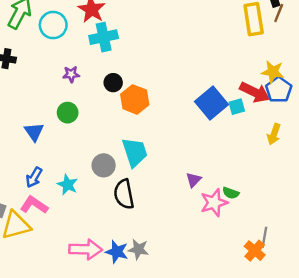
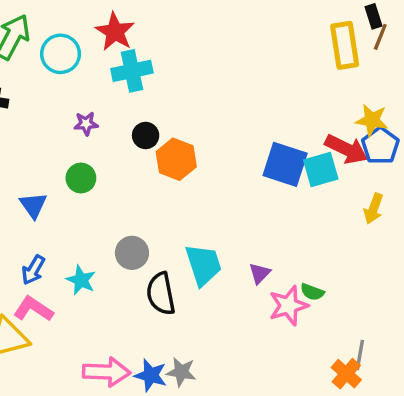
blue square: (212, 103) -> (285, 164), turned -32
cyan square: (237, 107) -> (321, 170), size x1.5
cyan trapezoid: (135, 152) -> (203, 265), moved

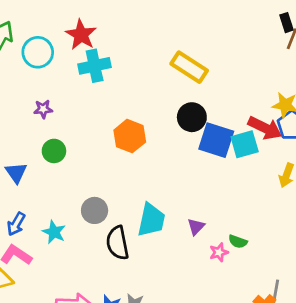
yellow rectangle: (345, 45) -> (189, 67), moved, turned -48
purple star: (86, 124) -> (43, 109), moved
black circle: (146, 135) -> (192, 117), moved, size x1.4
cyan trapezoid: (203, 265) -> (151, 220), turned 30
pink star: (288, 306) -> (219, 252), size x0.6

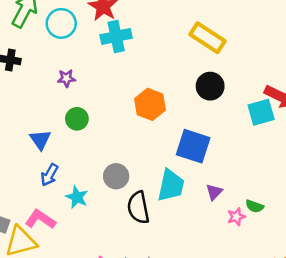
blue square: (216, 140) -> (193, 146), moved
blue arrow: (16, 224) -> (49, 175), moved

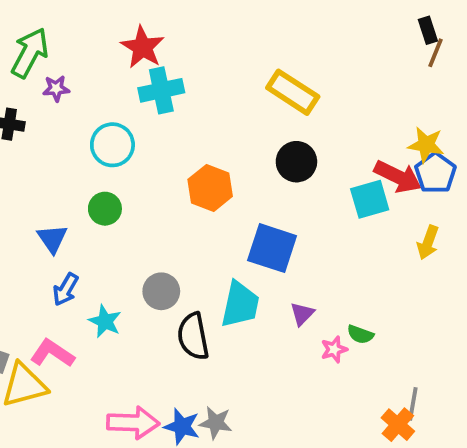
cyan circle: (61, 23) -> (112, 145), moved
purple star: (66, 78) -> (56, 88), moved

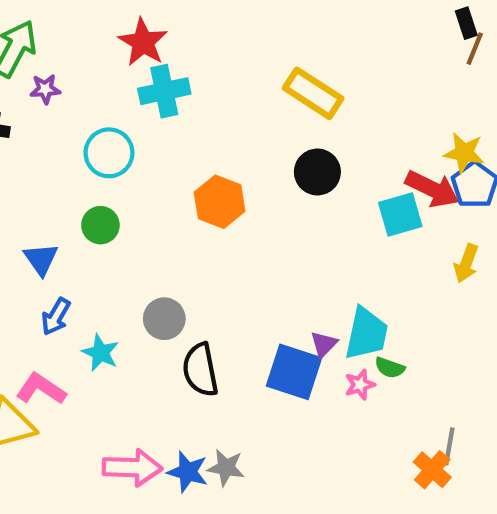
blue square: (272, 248) -> (294, 372), moved
cyan trapezoid: (240, 304) -> (366, 334), moved

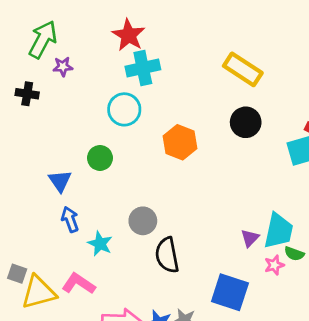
cyan circle: (109, 153) -> (124, 109), moved
blue arrow: (56, 317) -> (70, 219), turned 130
blue square: (294, 372) -> (230, 292), moved
pink L-shape: (41, 389) -> (79, 284), moved

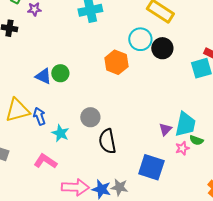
cyan circle: (124, 109) -> (140, 39), moved
blue triangle: (60, 181) -> (43, 76), moved, turned -30
yellow triangle: (39, 292) -> (17, 110), moved

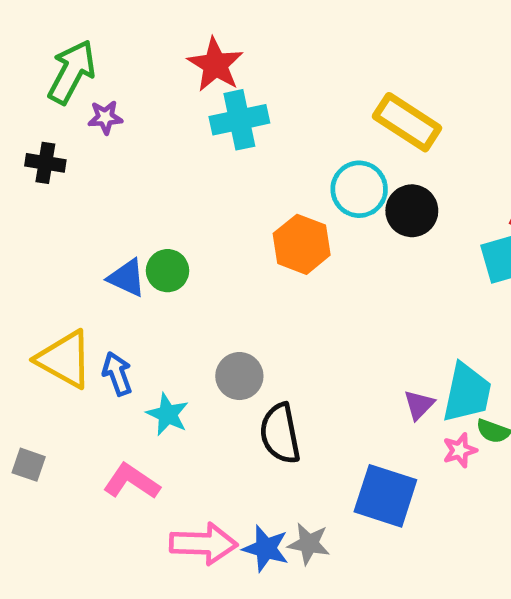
yellow triangle: (17, 110) -> (65, 359), turned 44

